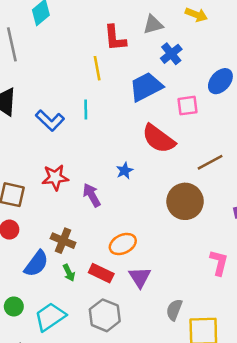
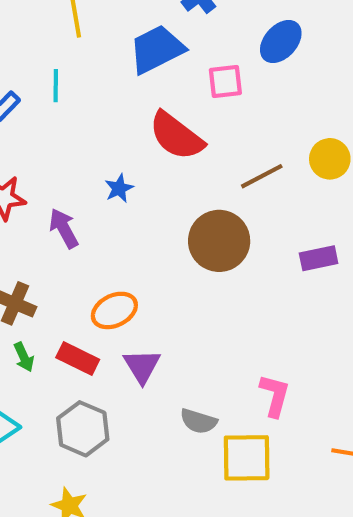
pink L-shape: (219, 263) -> (275, 395), moved
gray semicircle: (174, 310) -> (198, 421), turned -95

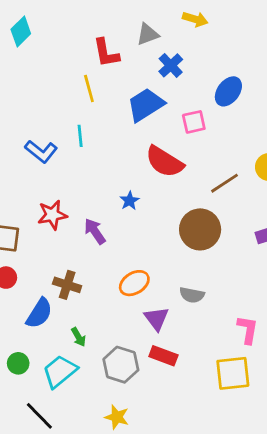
green arrow: (24, 357) -> (78, 337), moved
red rectangle: (78, 359) -> (163, 356), moved
gray semicircle: (198, 421) -> (192, 295), moved

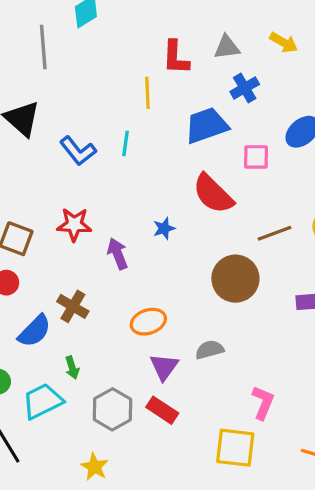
gray semicircle: (192, 295) -> (210, 350), turned 140

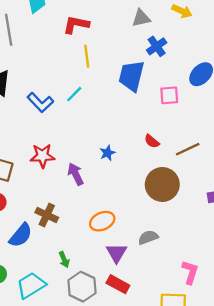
red L-shape: (176, 57) -> (76, 25), moved, turned 104
blue trapezoid: (206, 125) -> (131, 76), turned -52
cyan line: (125, 143) -> (74, 94), turned 42
red semicircle: (213, 194) -> (152, 141), moved, size x0.5
green arrow: (72, 368) -> (64, 260), moved

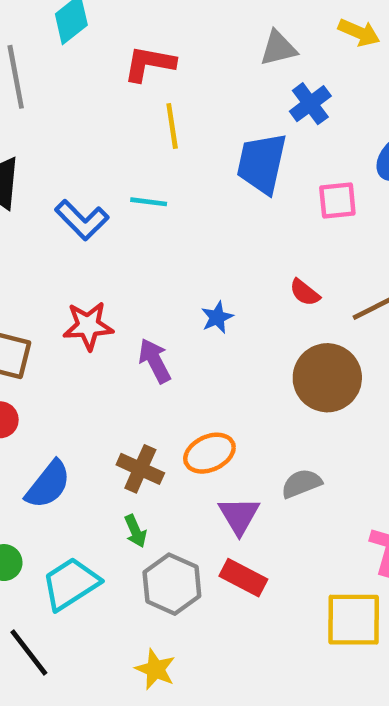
cyan line: (74, 94) -> (149, 202), turned 54
brown cross: (47, 215) -> (140, 469), moved

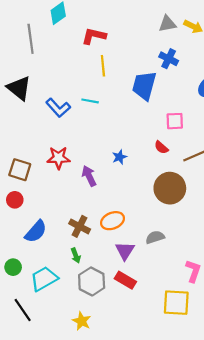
gray triangle: (278, 48) -> (167, 24), moved
blue cross: (310, 104) -> (169, 59), turned -30
pink square: (337, 201) -> (175, 121), moved

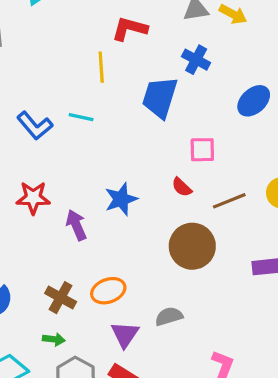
red L-shape: (94, 36) -> (130, 29), moved
blue star: (119, 157) -> (121, 199), size x1.5
green arrow: (76, 256) -> (54, 339), turned -64

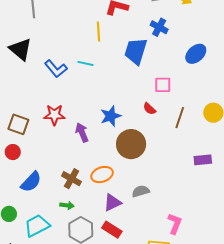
brown line: (229, 201) -> (180, 118), turned -50
brown circle: (192, 246) -> (131, 144), moved
purple triangle: (125, 335) -> (112, 203), turned 30

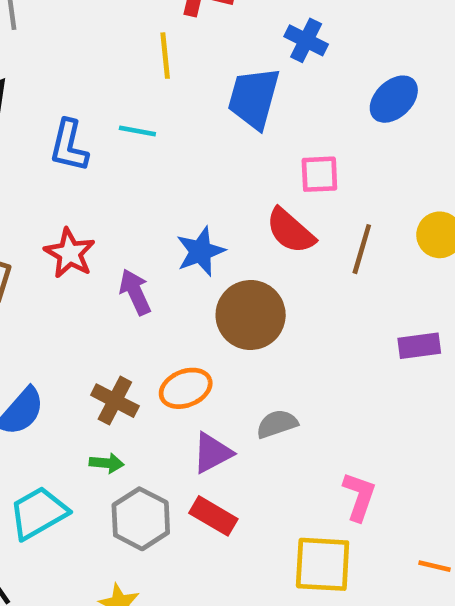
blue L-shape: (56, 69) -> (69, 146), turned 55
red semicircle: (149, 109) -> (290, 231), size x1.6
red star: (54, 115) -> (70, 253), turned 30

